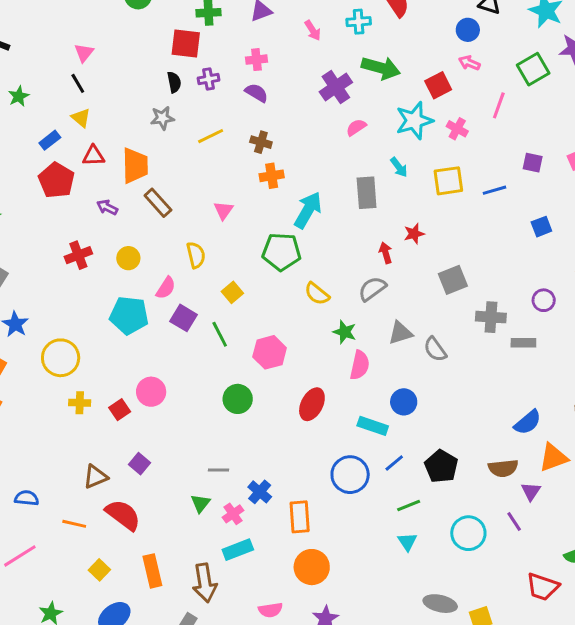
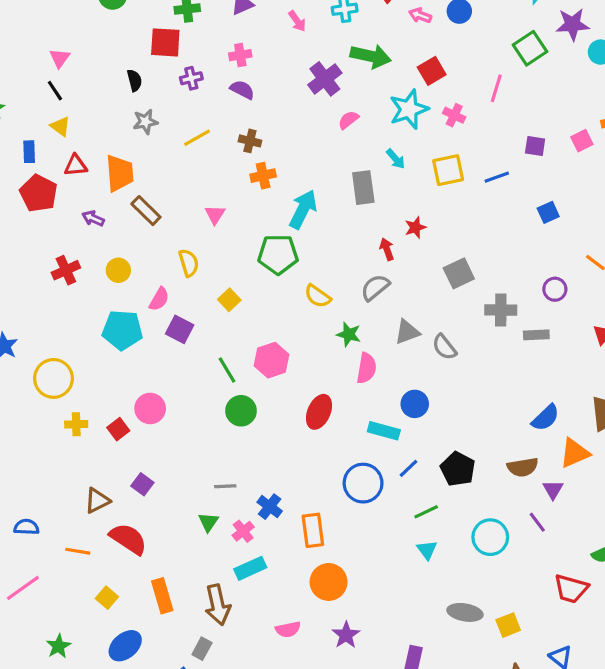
pink arrow: (469, 63) -> (420, 15), moved
black semicircle: (174, 82) -> (134, 80), moved
blue rectangle: (50, 140) -> (29, 152), turned -50
green line: (220, 334) -> (227, 370), moved

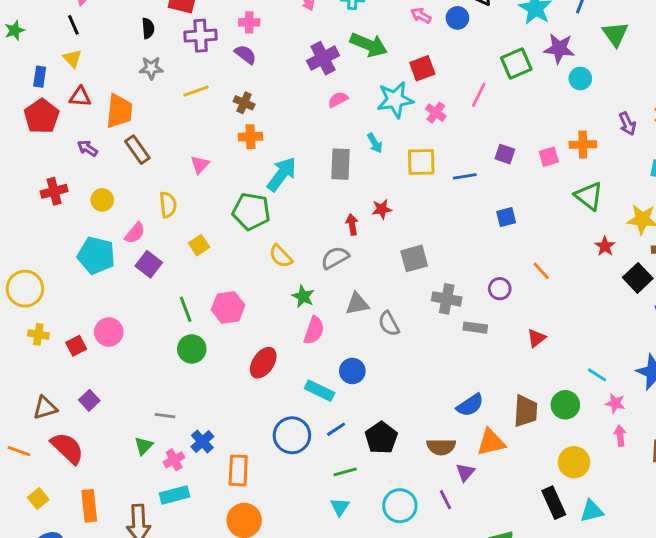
purple cross: (191, 78) -> (201, 36), size x1.5

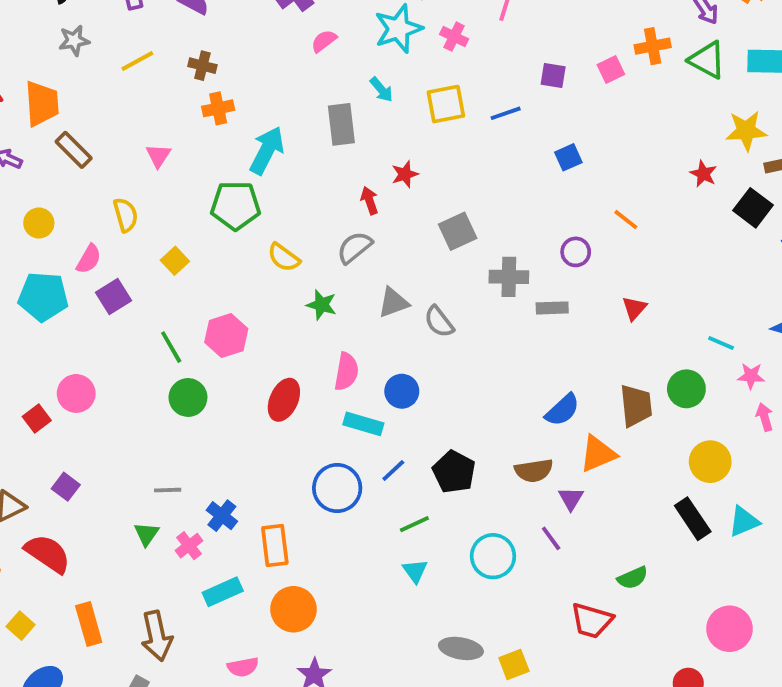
green triangle: (589, 196) -> (707, 60), moved
purple square: (149, 264) -> (113, 297), turned 30
pink semicircle: (314, 330) -> (346, 372), moved
cyan rectangle: (175, 495) -> (223, 592), moved

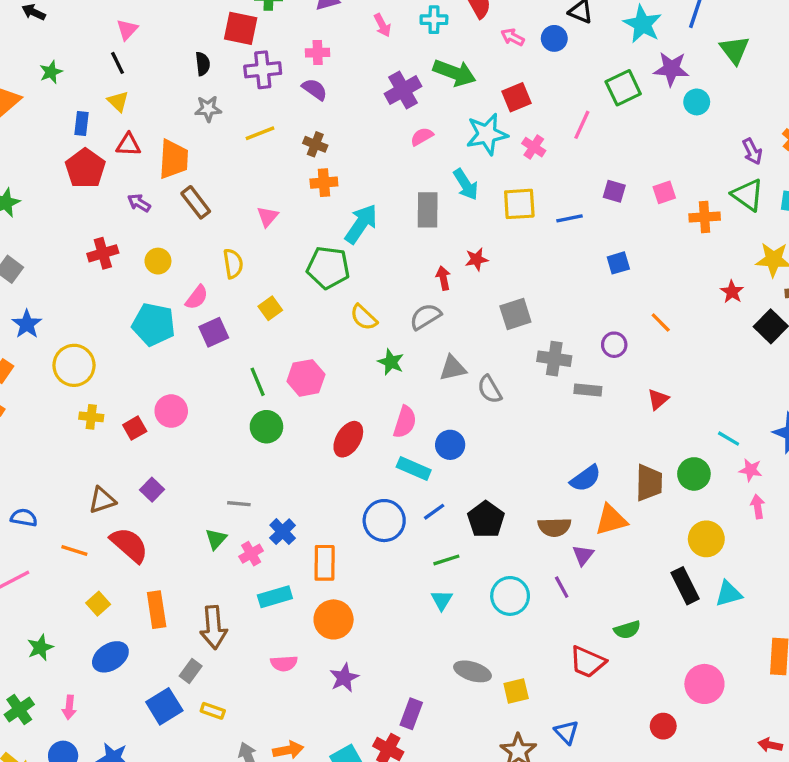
orange cross: (653, 46) -> (705, 217), moved
cyan arrow: (381, 90) -> (466, 184), size x1.4

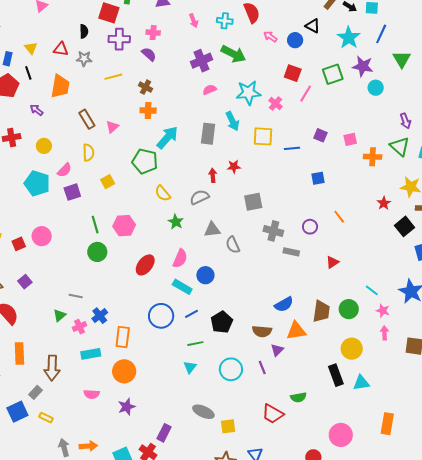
black line: (118, 63) -> (28, 73), moved
red square: (517, 97) -> (293, 73), moved, turned 36
red triangle: (128, 145) -> (61, 49), moved
brown rectangle: (196, 202) -> (87, 119), moved

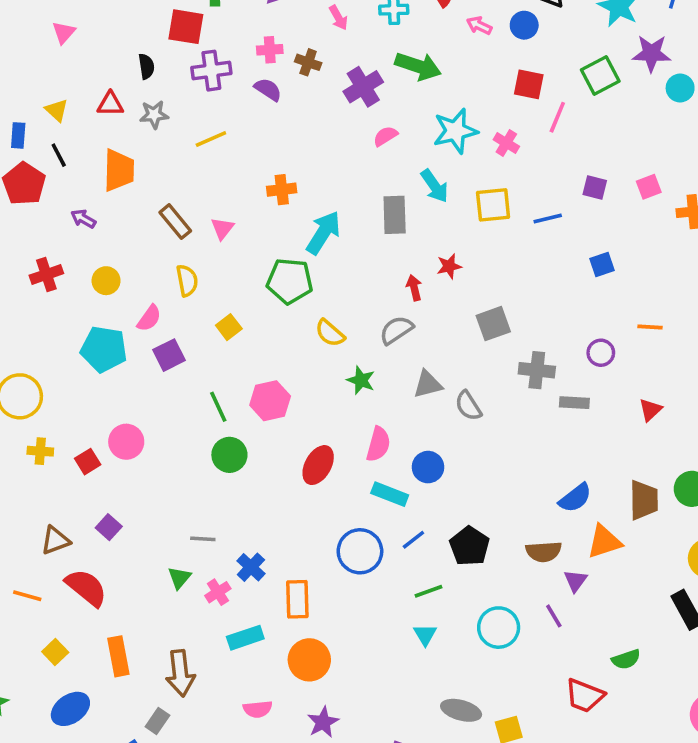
brown cross: (145, 87) -> (308, 62), moved
orange line: (339, 217) -> (650, 327), turned -40

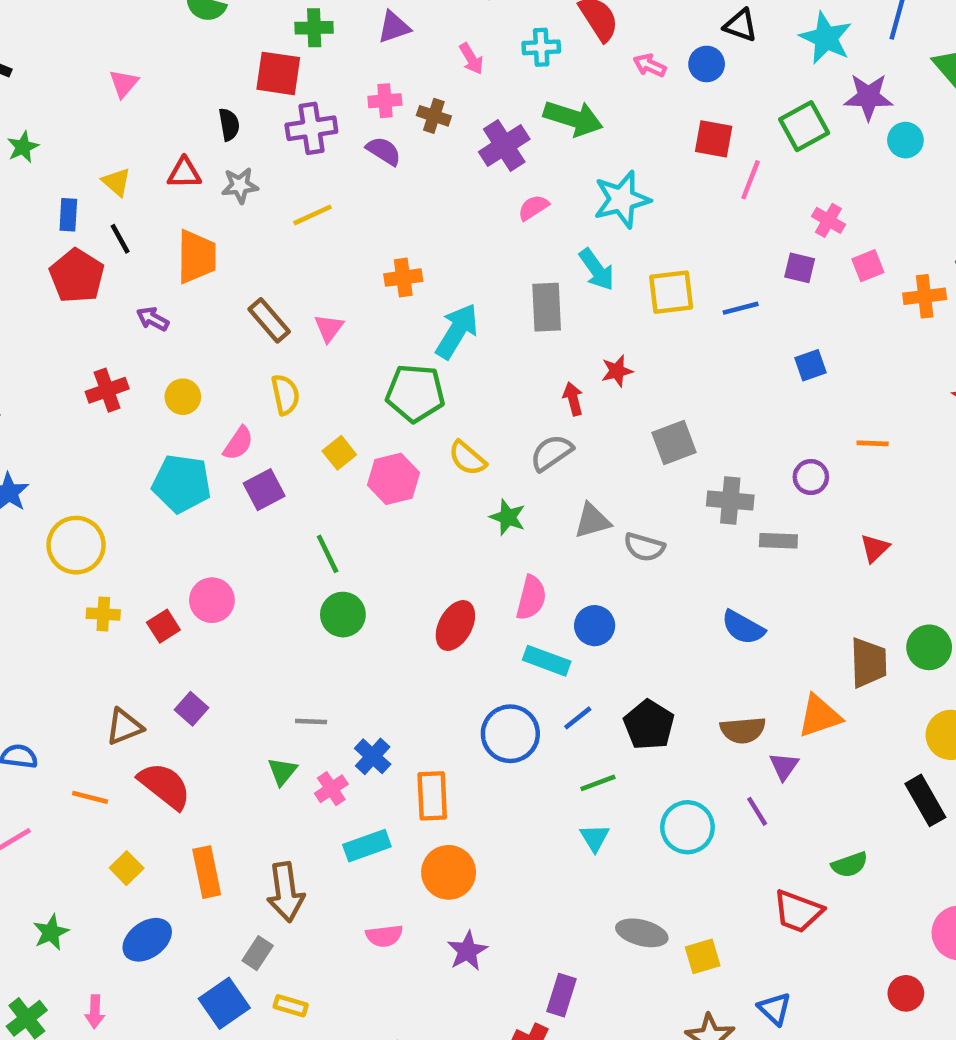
pink cross: (506, 143) -> (828, 220), moved
pink hexagon: (270, 401) -> (393, 479), moved
gray semicircle: (468, 406) -> (644, 547), turned -40
blue semicircle: (575, 498) -> (743, 627), moved, turned 68

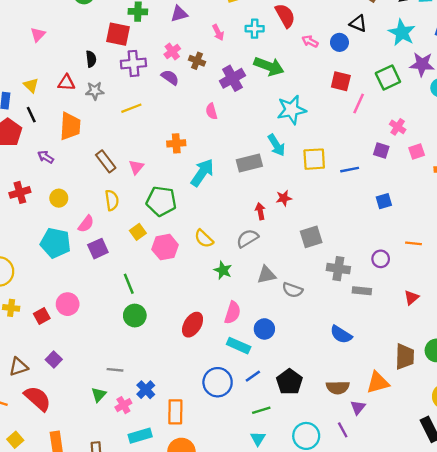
pink cross: (385, 101) -> (172, 51), turned -35
pink semicircle: (533, 207) -> (211, 111), moved, turned -77
gray rectangle: (547, 307) -> (249, 163), turned 75
green pentagon: (415, 393) -> (161, 201), moved

